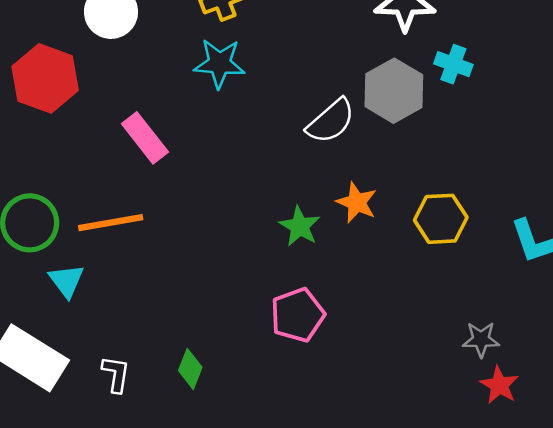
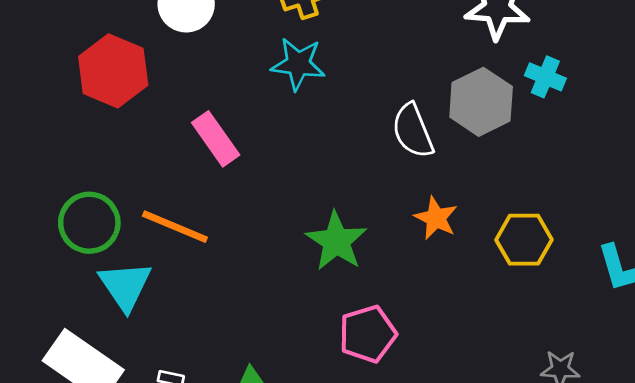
white semicircle: (331, 121) -> (413, 131), turned 106
orange line: (111, 223) -> (175, 227), turned 30
green star: (300, 226) -> (336, 241), moved, size x1.4
cyan triangle: (66, 281) -> (125, 286), size x1.4

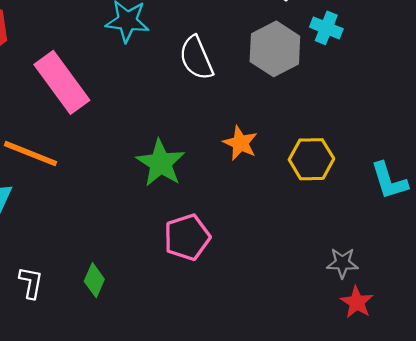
white semicircle: (413, 131) -> (196, 58), moved
pink rectangle: (216, 139) -> (62, 82), size x1.4

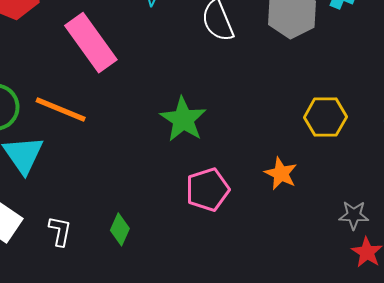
orange star: (240, 143) -> (281, 174), moved

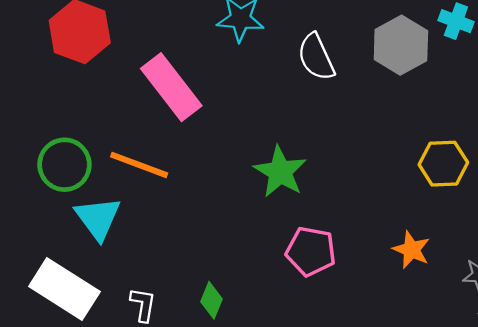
orange star: (281, 174) -> (411, 250), moved
pink pentagon: (208, 190) -> (311, 251), turned 30

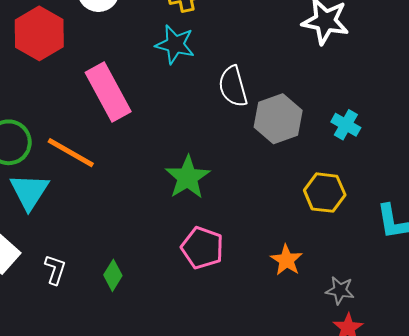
cyan cross: (456, 21) -> (346, 125), moved
gray hexagon: (401, 45) -> (278, 119), moved

